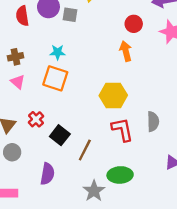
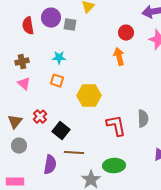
orange square: (55, 78) -> (57, 81), size x0.6
yellow hexagon: (113, 95) -> (89, 96), moved
brown line: (85, 150) -> (74, 153), moved, turned 66

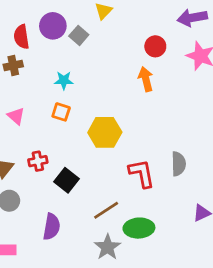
gray square: (70, 25) -> (79, 35), turned 32
brown cross: (22, 62) -> (13, 65), moved
red cross: (40, 117) -> (38, 161), turned 32
brown line: (74, 153) -> (106, 210), moved, turned -36

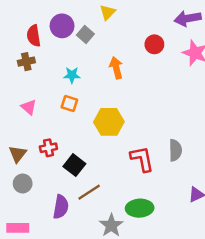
orange arrow: (146, 79) -> (116, 68), moved
brown line: (106, 210) -> (89, 192), moved

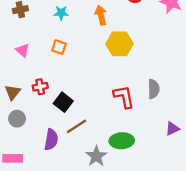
cyan star: (72, 75) -> (61, 13), moved
yellow hexagon: (109, 122) -> (119, 44), moved

